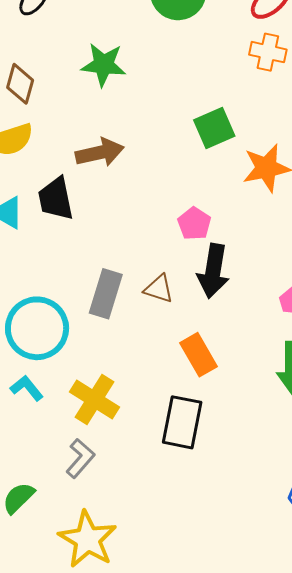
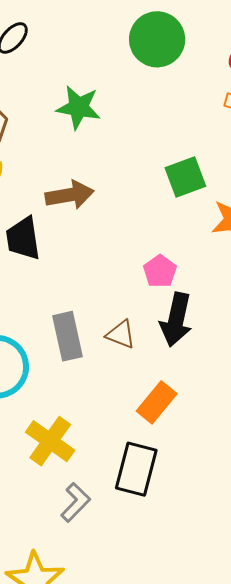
gray rectangle: (106, 294) -> (68, 336), turned -33
orange rectangle: (198, 355) -> (157, 402), turned 66
gray L-shape: (80, 458) -> (75, 502), moved

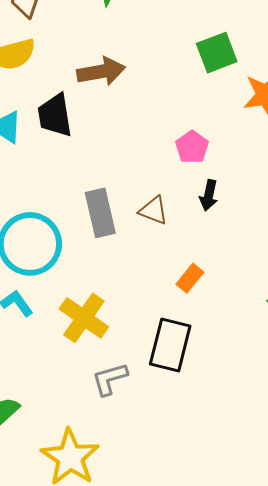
black arrow: (176, 320) -> (209, 195), size x0.6
orange rectangle: (157, 402) -> (190, 278), size x0.7
gray L-shape: (75, 502) -> (110, 379), turned -150

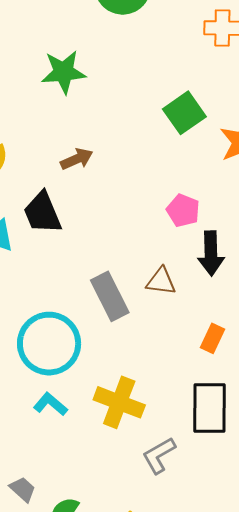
brown arrow: (101, 72) -> (77, 159), size x0.7
black arrow: (209, 195) -> (211, 253), size x1.4

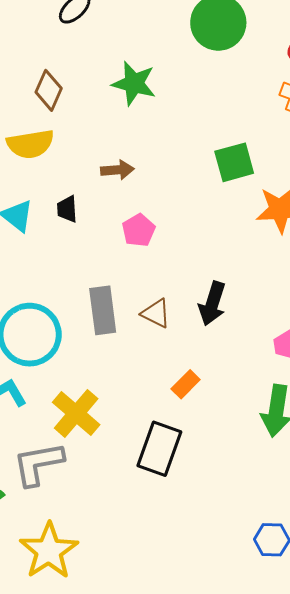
pink pentagon: (183, 211) -> (139, 230), moved
black trapezoid: (42, 213) -> (67, 209), size x0.6
gray L-shape: (159, 455) -> (38, 464), moved, size x1.4

